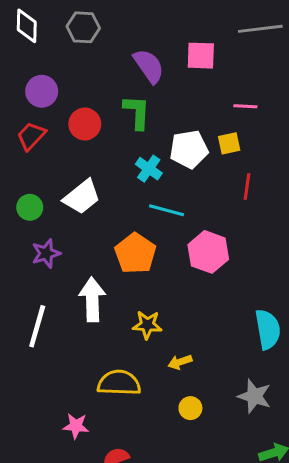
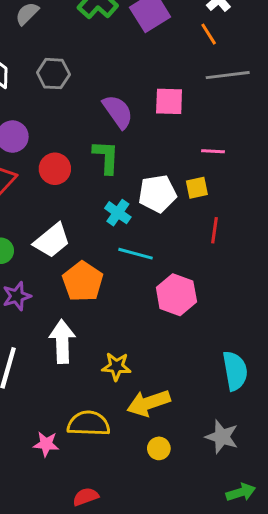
orange pentagon: (135, 253) -> (83, 281), moved
yellow arrow: (180, 362) -> (149, 403), size x1.8
pink star: (76, 426) -> (46, 444), moved

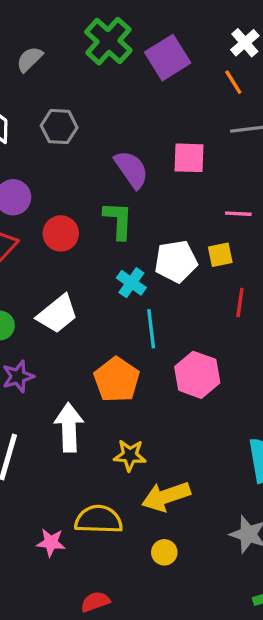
cyan line: (135, 254) -> (151, 329), turned 68
orange pentagon: (83, 281) -> (117, 380), moved
yellow circle: (159, 448) -> (164, 552), moved

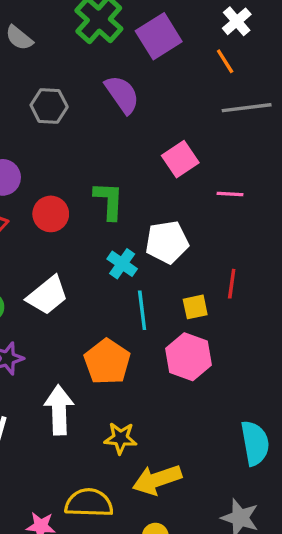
gray semicircle: (30, 59) -> (19, 38), turned -96
pink square: (189, 158) -> (180, 159), moved, turned -36
purple semicircle: (131, 169) -> (122, 94), moved
yellow square: (220, 255) -> (195, 307), moved

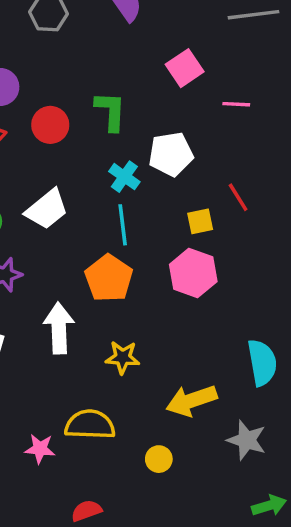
red line: (232, 284) -> (238, 197), turned -40
cyan line: (142, 310) -> (123, 225), moved
yellow arrow: (157, 480) -> (192, 400), moved

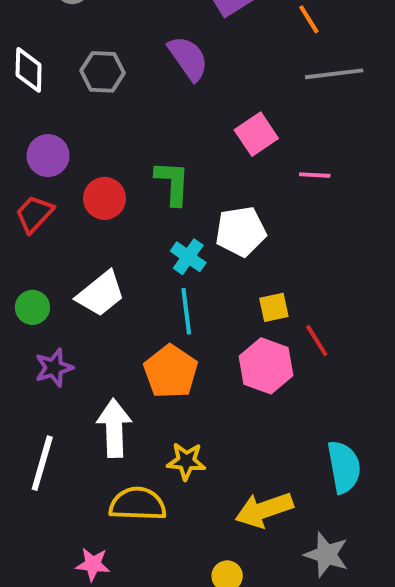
red line: (238, 197) -> (317, 340), moved
yellow semicircle: (90, 425) -> (138, 504), moved

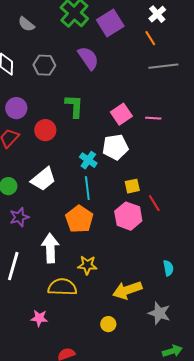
pink square: (256, 134) -> (121, 114), moved
green L-shape: (173, 183) -> (74, 106), moved
cyan semicircle: (344, 467) -> (168, 268), size x0.6

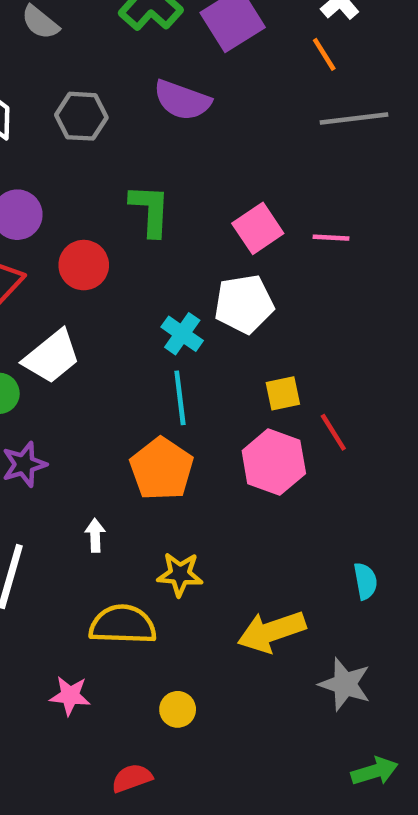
purple semicircle: (88, 58) -> (182, 100), turned 145
white trapezoid: (43, 179) -> (52, 357), moved
white arrow: (50, 248) -> (95, 535), size x0.5
yellow circle: (108, 324) -> (178, 709), moved

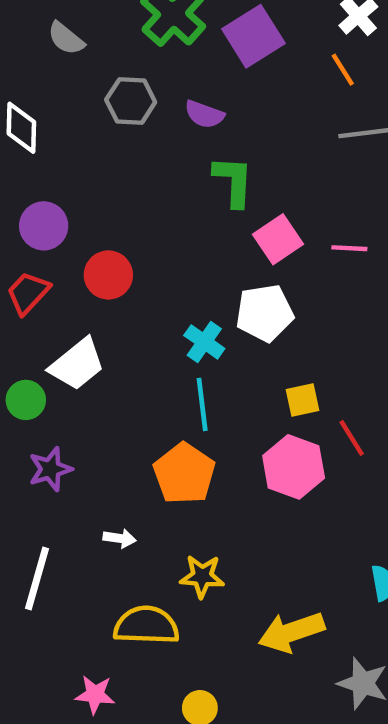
purple semicircle: (182, 100) -> (204, 114), size x0.7
gray hexagon: (81, 116) -> (131, 101), moved
green L-shape: (150, 210) -> (233, 181), moved
white arrow: (95, 535) -> (120, 538), turned 100

